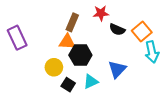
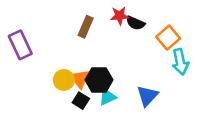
black semicircle: (117, 29) -> (135, 23), moved
orange triangle: (67, 42) -> (80, 79), moved, turned 48
black hexagon: (80, 55) -> (99, 80), moved
blue triangle: (117, 69) -> (147, 96), moved

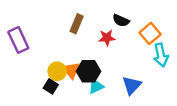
red star: (120, 16) -> (107, 38), moved
black square: (81, 101) -> (51, 86), moved

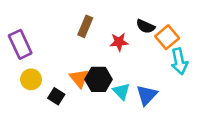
black semicircle: (121, 21) -> (145, 26), moved
yellow circle: (57, 71) -> (31, 79), moved
cyan triangle: (96, 86) -> (121, 91), moved, turned -49

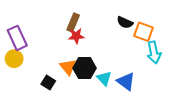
orange square: (167, 37) -> (144, 32), turned -30
red star: (119, 42) -> (76, 36), moved
yellow circle: (31, 79) -> (14, 59), moved
blue triangle: (147, 95) -> (126, 81), turned -36

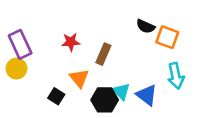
brown rectangle: (73, 22) -> (103, 54), moved
red star: (76, 36) -> (71, 42), moved
cyan arrow: (154, 52) -> (176, 76), moved
black hexagon: (84, 68) -> (105, 100), moved

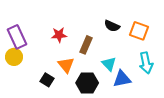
black semicircle: (146, 26) -> (112, 26), moved
cyan triangle: (121, 91) -> (109, 64), moved
blue triangle: (147, 95) -> (122, 79), turned -48

